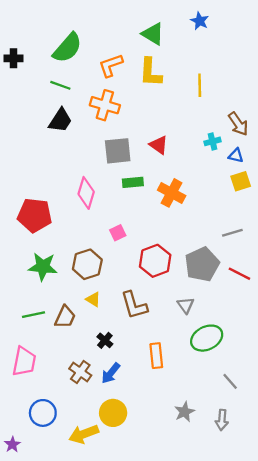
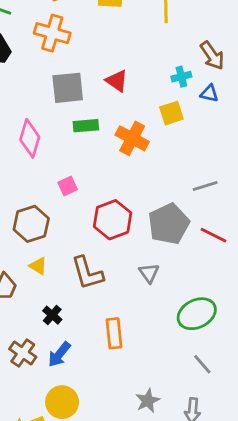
yellow square: (241, 181) -> (171, 113), moved
green ellipse: (207, 338) -> (197, 314), moved

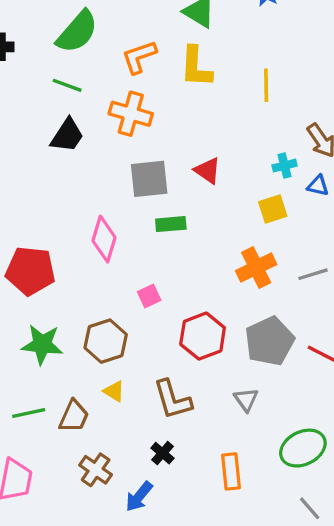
orange cross: (132, 138) -> (256, 268), moved, turned 36
gray line: (205, 186) -> (313, 274), moved
black cross: (52, 315) -> (162, 453), moved
orange rectangle: (114, 333) -> (231, 471), moved
brown cross: (23, 353) -> (96, 470), moved

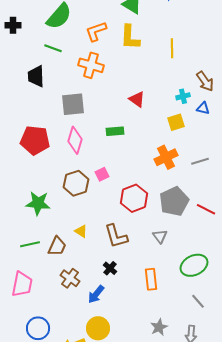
black trapezoid: (67, 135) -> (36, 76), moved, turned 145
gray square: (149, 179) -> (73, 104), moved
red pentagon: (30, 271) -> (35, 140), moved
brown hexagon: (106, 341) -> (76, 183), moved

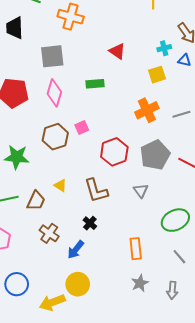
orange rectangle: (151, 279) -> (136, 249), moved

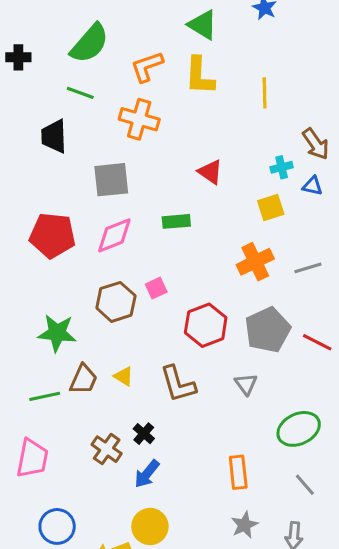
pink diamond: (54, 93) -> (114, 235), turned 52
brown trapezoid: (36, 201) -> (83, 379), moved
black cross: (90, 223) -> (144, 434), moved

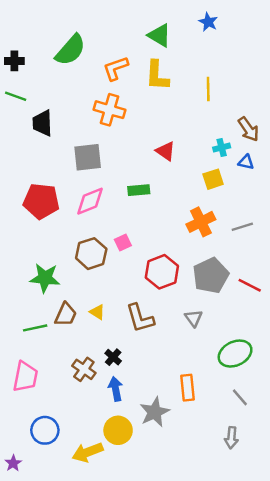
green line: (80, 93) -> (16, 96), moved
blue arrow: (147, 474) -> (116, 389), turned 130
gray star: (244, 525) -> (155, 412), moved, size x1.4

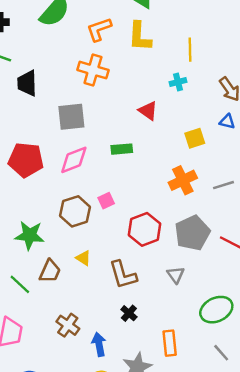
cyan cross: (222, 148) -> (178, 82), moved
yellow triangle: (97, 312) -> (83, 258), moved
green line: (35, 328) -> (20, 284), turned 55
black cross: (113, 357) -> (129, 313), moved

